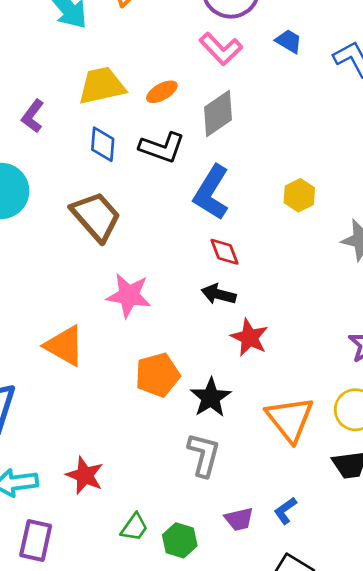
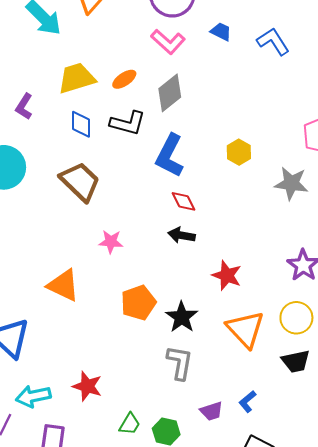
pink star: (129, 295) -> (111, 242), size x0.7
red star: (249, 338) -> (227, 275), moved

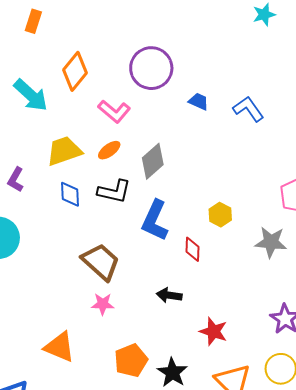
pink L-shape: (168, 42) -> (114, 111), moved
brown trapezoid: (80, 182) -> (101, 262), moved
red diamond: (184, 201) -> (192, 249), moved, turned 30

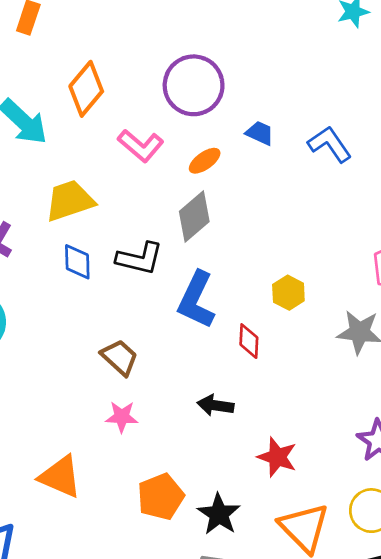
orange ellipse: (109, 150) -> (205, 161), moved
brown trapezoid: (101, 262) -> (120, 357), size x0.7

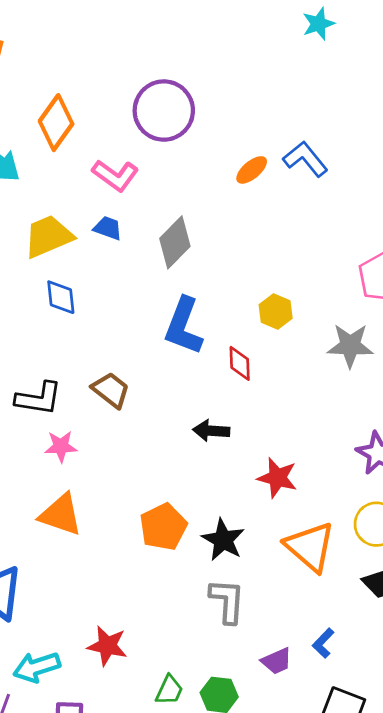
blue trapezoid: (260, 133) -> (108, 228), moved
orange ellipse: (205, 161) -> (252, 170), moved
black L-shape: (140, 258) -> (39, 398), moved
pink star: (122, 417) -> (61, 446), moved

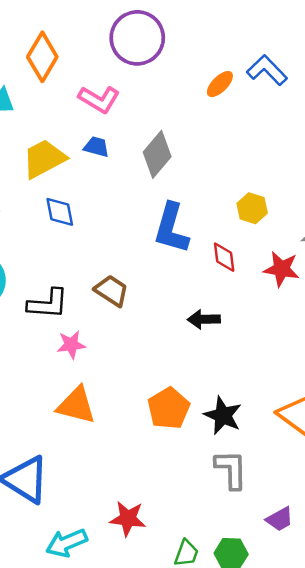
red star: (277, 478) -> (281, 269), moved

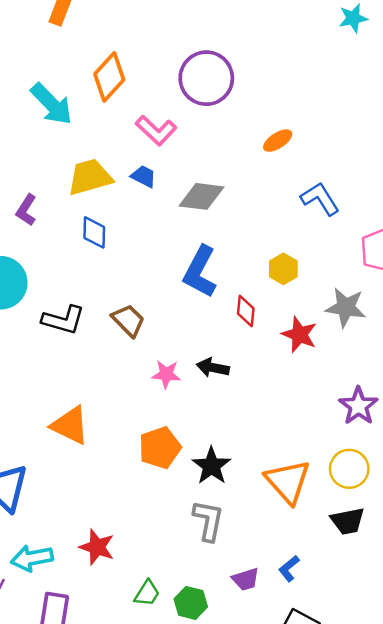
blue L-shape: (267, 70) -> (320, 199), moved
gray diamond: (157, 154) -> (202, 196), turned 45
pink star: (71, 345) -> (166, 374), moved

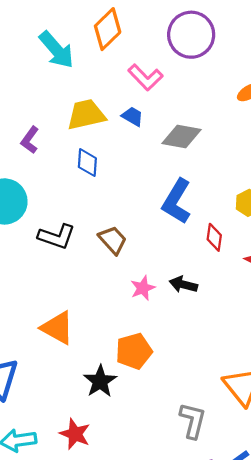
pink star: (166, 374) -> (143, 288), turned -30
black star: (212, 466) -> (100, 381), moved
gray L-shape: (208, 520) -> (193, 421), moved

